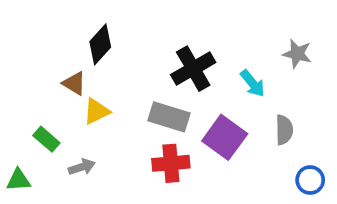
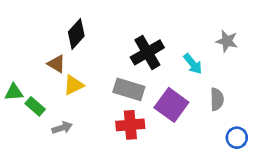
green triangle: (19, 180) -> (14, 92), moved

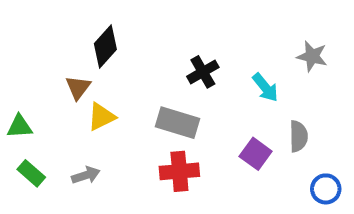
black cross: (147, 52) -> (203, 72), size x0.7
brown triangle: (56, 64) -> (78, 87), turned 36
purple square: (171, 105) -> (256, 154), moved, size x0.7
green rectangle: (35, 106) -> (31, 173), moved

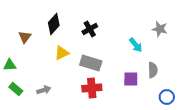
black cross: (203, 72) -> (90, 29), moved
brown triangle: (78, 87) -> (25, 37), moved
yellow triangle: (101, 117) -> (62, 53), moved
purple square: (256, 154) -> (131, 79), turned -35

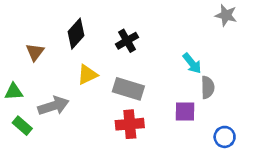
gray star: (160, 29) -> (226, 15), moved
gray semicircle: (153, 70) -> (208, 87), moved
gray arrow: (44, 90) -> (53, 106), moved, size x1.5
blue circle: (167, 97) -> (225, 137), moved

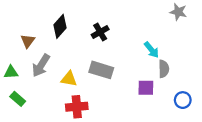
yellow triangle: (87, 75) -> (69, 79), moved, turned 36
gray arrow: (53, 106) -> (41, 65), moved, turned 140
red cross: (130, 124) -> (77, 107), moved
blue circle: (225, 137) -> (183, 100), moved

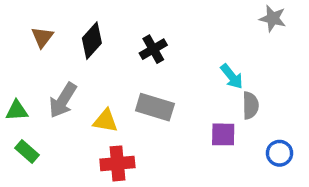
brown triangle: (28, 41) -> (42, 37), moved

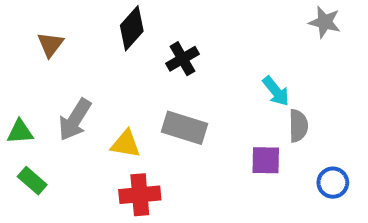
black diamond: (92, 41) -> (132, 28), moved

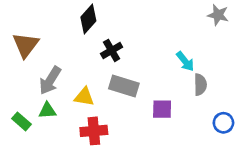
brown triangle: (50, 44) -> (26, 45), moved, size x1.5
black cross: (182, 59) -> (112, 50), moved
green triangle: (20, 132) -> (47, 110), moved
purple square: (266, 160) -> (162, 109), moved

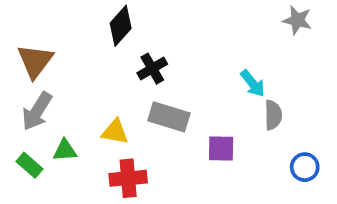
gray arrow: (50, 80) -> (37, 111), moved

